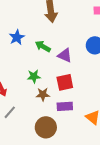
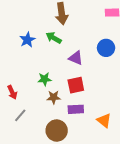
green arrow: (43, 46) -> (54, 38), moved

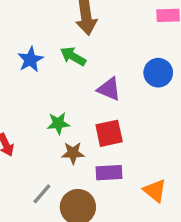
gray line: (20, 115) -> (42, 194), moved

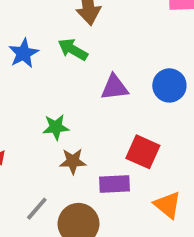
blue circle: (158, 73) -> (169, 85), moved
purple triangle: (109, 89) -> (114, 87), turned -30
red square: (109, 133) -> (143, 152), moved, turned 36

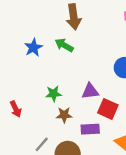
purple triangle: (114, 87) -> (90, 91), moved

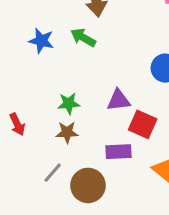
blue star: (33, 48) -> (41, 41), turned -30
brown star: (64, 115) -> (67, 132), moved

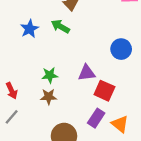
blue star: (41, 41) -> (29, 29), turned 30
purple rectangle: (119, 152) -> (96, 118), moved, turned -54
gray line: (53, 173) -> (12, 117), moved

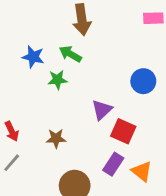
blue star: (29, 29) -> (33, 57), turned -30
purple triangle: (87, 73) -> (102, 110), turned -36
green star: (50, 75) -> (57, 80), moved

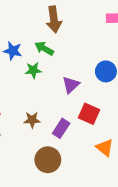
purple triangle: (102, 110) -> (71, 85), moved
purple rectangle: (113, 164) -> (61, 128), moved

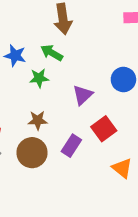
red square: (89, 114) -> (104, 129), turned 30
brown star: (32, 120) -> (38, 120), moved
brown circle: (48, 160) -> (32, 153), moved

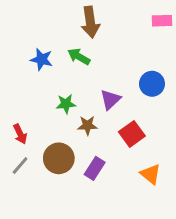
green star: (39, 78) -> (66, 104), moved
brown star: (38, 120) -> (87, 125), moved
purple rectangle: (71, 146) -> (95, 168), moved

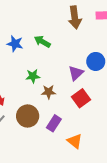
brown arrow: (90, 22) -> (75, 17), moved
purple triangle: (110, 100) -> (76, 73), moved
orange triangle: (151, 174) -> (75, 141), moved

